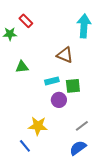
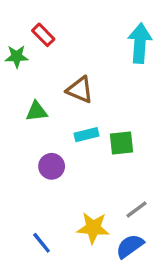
brown triangle: (65, 55) -> (80, 90), moved
purple circle: (59, 100) -> (52, 166), moved
yellow star: (38, 126) -> (93, 228), moved

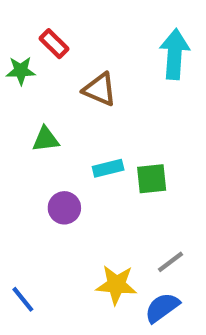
brown triangle: (80, 90) -> (100, 89), moved
blue line: (42, 243) -> (23, 299), moved

